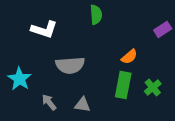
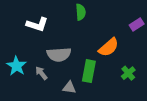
orange semicircle: (129, 57) -> (109, 47), size x1.5
green rectangle: (123, 85) -> (89, 71), moved
gray arrow: (49, 102) -> (41, 73), moved

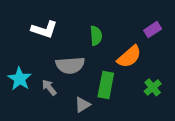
green semicircle: (81, 12) -> (96, 36), moved
purple rectangle: (137, 24) -> (153, 30), moved
gray triangle: (69, 88) -> (82, 105), turned -40

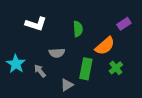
gray semicircle: (70, 65) -> (57, 53), size x0.7
green cross: (153, 87) -> (116, 68), moved

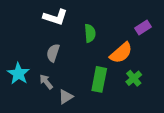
white L-shape: (36, 24) -> (55, 17), moved
gray semicircle: (57, 53) -> (53, 53), moved, turned 112
gray triangle: (67, 85) -> (66, 97), moved

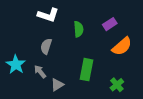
purple rectangle: (143, 28) -> (110, 24), moved
orange semicircle: (121, 53) -> (122, 46), moved
green cross: (134, 78) -> (117, 85), moved

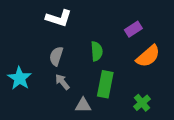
green semicircle: (78, 29) -> (97, 51), moved
gray arrow: (40, 72) -> (62, 82), moved
gray triangle: (57, 85) -> (83, 105), moved, turned 32

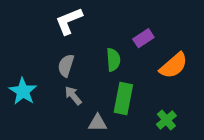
white L-shape: (59, 18) -> (69, 21), turned 140
purple rectangle: (133, 29) -> (143, 38), moved

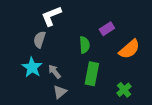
gray semicircle: (66, 65) -> (40, 40), moved
cyan star: (23, 91) -> (32, 67), moved
gray triangle: (98, 123) -> (60, 92), moved, turned -40

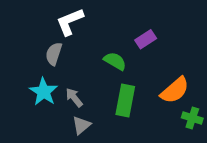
green semicircle: (84, 45) -> (115, 61), turned -56
orange semicircle: (129, 49) -> (175, 90), moved
green cross: (124, 90) -> (192, 118), moved, turned -32

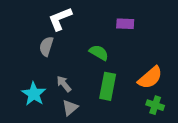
purple rectangle: (146, 39) -> (125, 24), moved, turned 36
cyan star: (44, 92) -> (34, 94), moved
green cross: (192, 118) -> (155, 105), moved

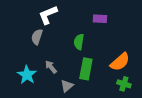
green semicircle: (99, 53) -> (79, 42), turned -112
gray triangle: (70, 108) -> (67, 86), moved

